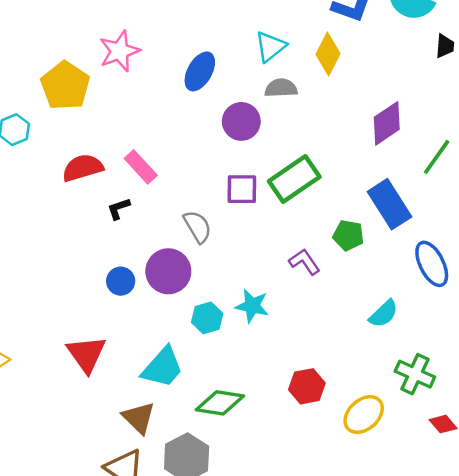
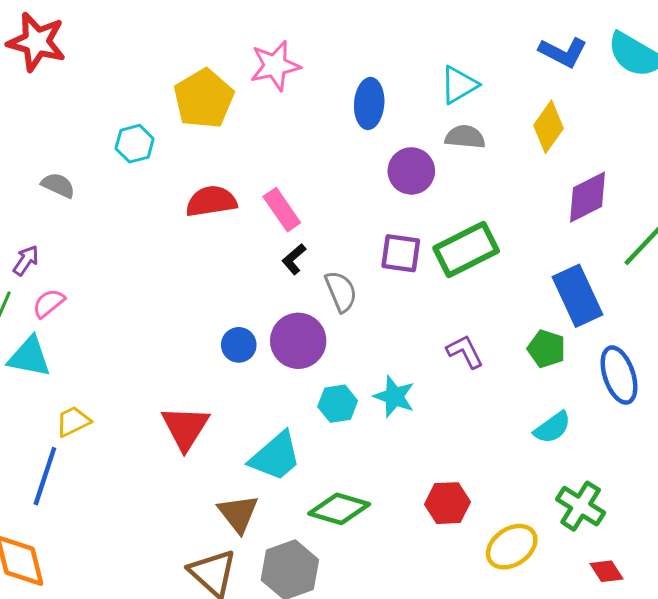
yellow diamond: (328, 54) -> (548, 127), moved
blue ellipse: (200, 71) -> (369, 103), turned -33
black L-shape: (119, 209) -> (294, 259), moved, turned -30
green pentagon: (348, 235) -> (546, 349), moved

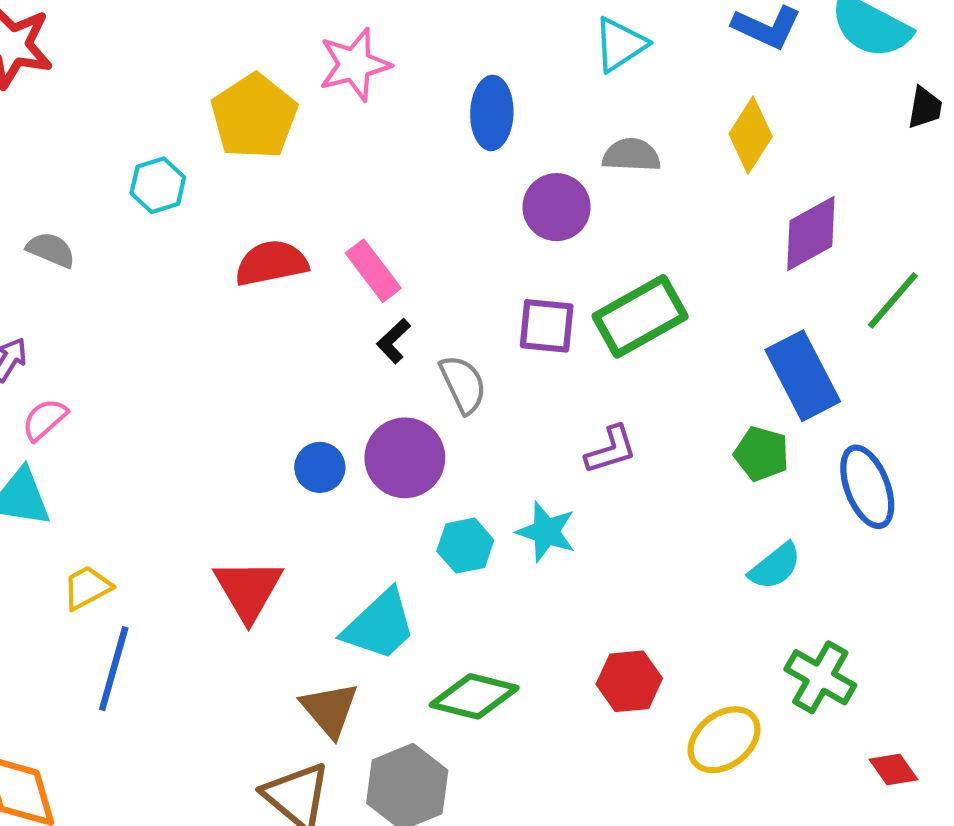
cyan triangle: (459, 85) -> (620, 44), moved
purple L-shape: (465, 352) -> (611, 450), moved, turned 102
blue line: (45, 476) -> (114, 669), moved
red diamond: (607, 571) -> (893, 769), moved

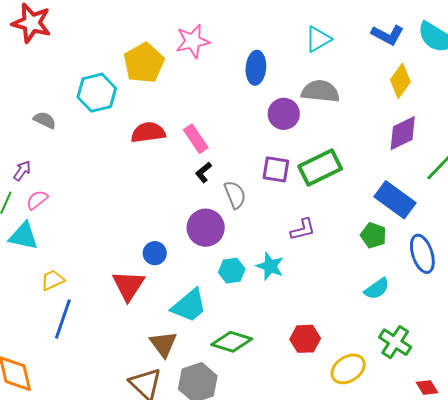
yellow diamond: (751, 135) -> (400, 81), moved
gray semicircle: (631, 155) -> (320, 91), size x1.4
cyan hexagon: (158, 185) -> (97, 93), size x1.5
blue rectangle: (803, 376) -> (395, 200), turned -30
blue circle: (320, 467) -> (155, 253), moved

